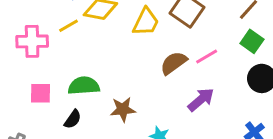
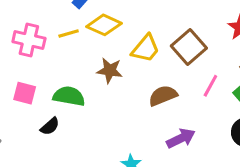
pink line: (207, 56) -> (210, 86), moved, turned -45
brown star: (123, 109) -> (110, 70), moved

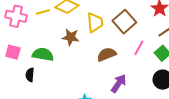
yellow trapezoid: (145, 49) -> (95, 22), turned -45
black semicircle: (50, 126) -> (30, 75), turned 136
purple arrow: (181, 138) -> (119, 83), turned -30

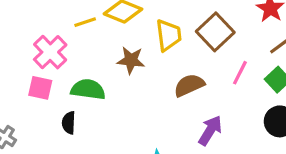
pink cross: (16, 16) -> (50, 52), moved, turned 35

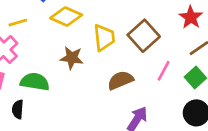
yellow line: (85, 22) -> (18, 23), moved

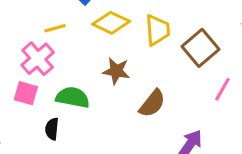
yellow trapezoid: (104, 38) -> (157, 30), moved
brown semicircle: (120, 80) -> (152, 103), moved, turned 150

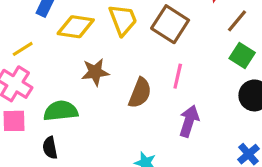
pink line: (222, 89) -> (178, 76), moved

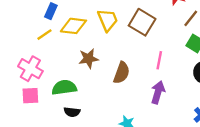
yellow line: (23, 49) -> (44, 35), moved
pink line: (178, 76) -> (159, 60), moved
black semicircle: (50, 148) -> (72, 112), moved, turned -70

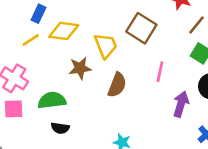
yellow trapezoid: (108, 20) -> (106, 46), moved
purple arrow: (158, 92) -> (181, 104), moved

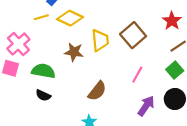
brown semicircle: (117, 85) -> (97, 91), moved

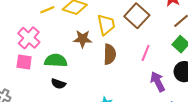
brown semicircle: (97, 91) -> (110, 54), moved, turned -30
purple arrow: (146, 106) -> (158, 82), turned -54

